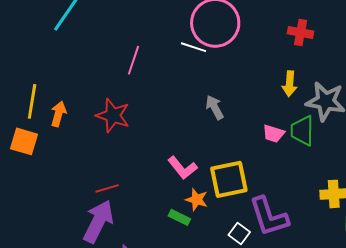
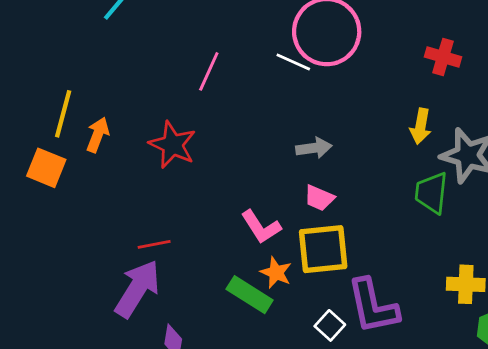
gray arrow: (215, 107) -> (314, 148), turned 105
pink trapezoid: (273, 134) -> (319, 198), moved
green rectangle: (179, 217) -> (250, 295), size x1.5

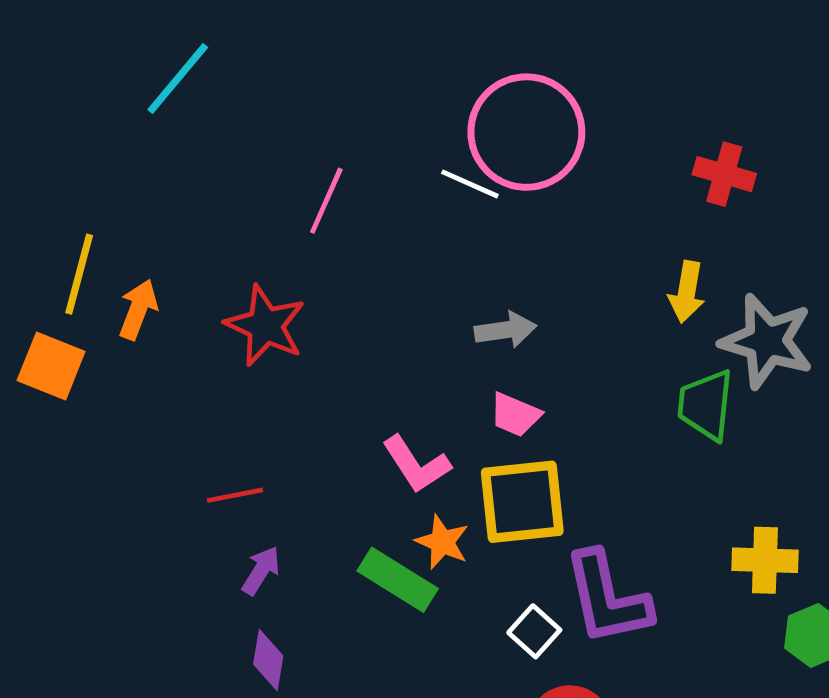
purple arrow: (137, 289) -> (261, 571), moved, size x0.5

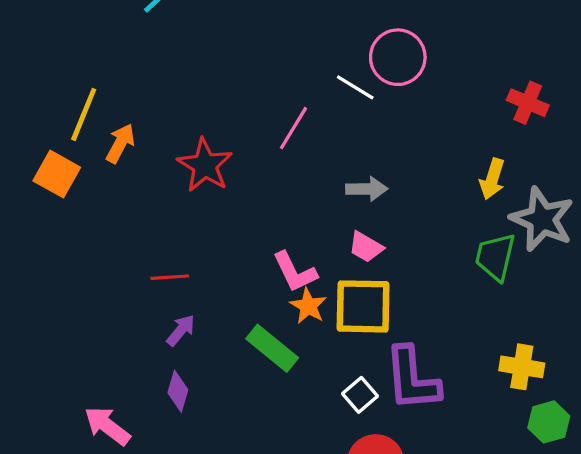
pink circle: (526, 132) -> (398, 57), size x0.7
pink line: (326, 201) -> (294, 128), moved
orange star: (442, 542) -> (308, 306), moved

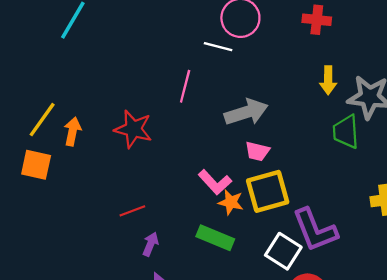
red cross: (528, 103) -> (317, 20), moved
yellow line: (84, 114) -> (42, 120), turned 30
gray arrow: (367, 189) -> (246, 112), size x1.5
white square: (360, 395) -> (283, 251), size x1.5

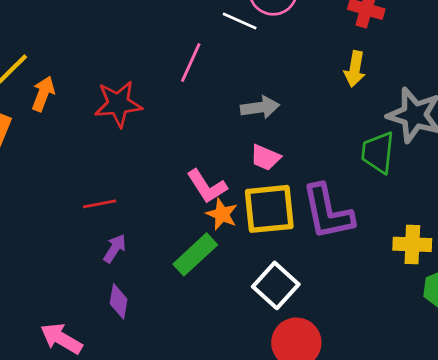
yellow arrow: (328, 80) -> (355, 69), moved
gray arrow: (246, 112) -> (260, 107), size x0.7
red star: (133, 129) -> (118, 104), turned -30
purple L-shape: (315, 230) -> (328, 212), moved
green rectangle: (215, 238) -> (195, 254), turned -75

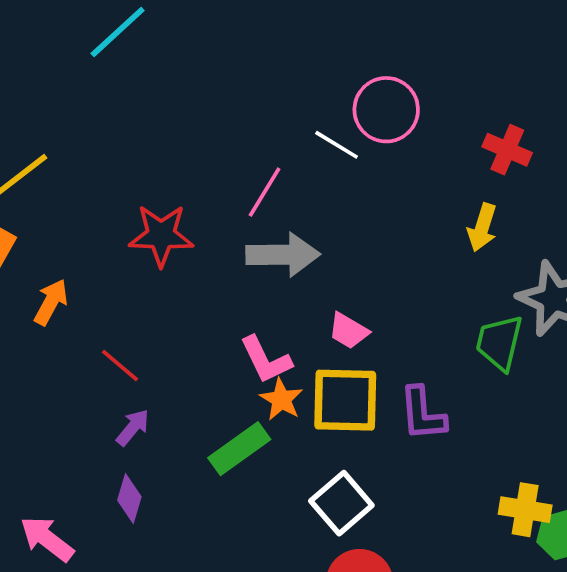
orange arrow: (43, 94) -> (51, 302), moved
gray arrow: (260, 107) -> (283, 255), moved, size x1.4
red line: (100, 204) -> (120, 366), turned 44
purple L-shape: (328, 212) -> (423, 414), size x0.7
yellow cross: (412, 244) -> (525, 510), moved

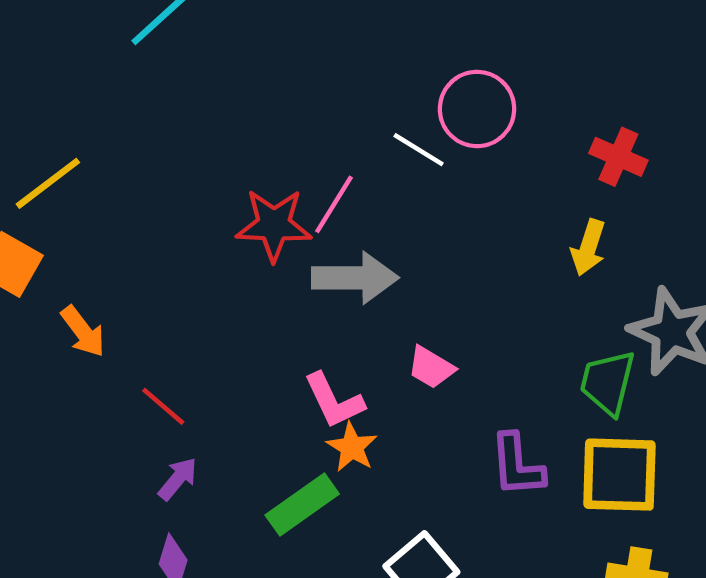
red star: (161, 235) -> (274, 225), moved
orange arrow: (51, 302) -> (83, 331), turned 114
yellow square: (345, 400) -> (619, 475), moved

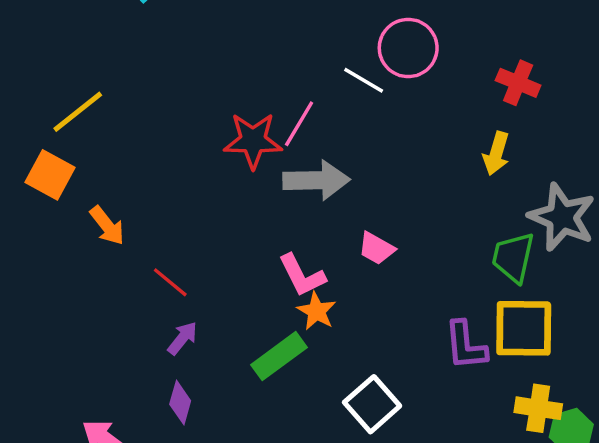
purple L-shape: (517, 465) -> (466, 345), moved

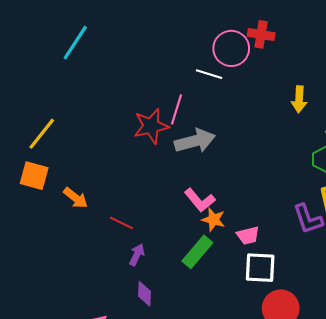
red cross: (518, 83) -> (261, 34), moved
pink trapezoid: (376, 248) -> (248, 235), moved, turned -30
white square: (372, 404) -> (260, 268), turned -32

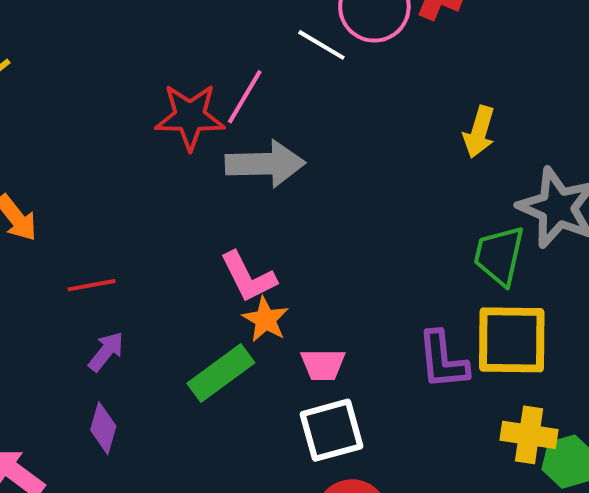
red line: (122, 223) -> (92, 285), turned -50
white square: (260, 268) -> (331, 430), turned -32

